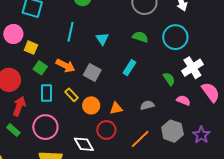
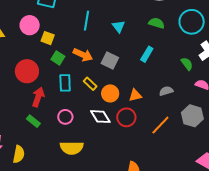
pink circle: (45, 127) -> (65, 117), size x0.6
white diamond: (84, 144) -> (100, 117), moved

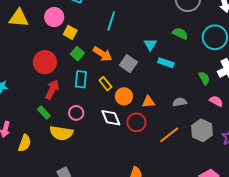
cyan triangle: (119, 26) -> (150, 44), moved
cyan rectangle: (147, 54) -> (166, 63), turned 70
yellow semicircle: (72, 148) -> (61, 133), moved

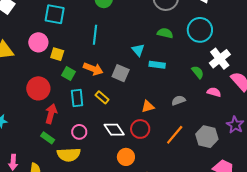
orange circle: (124, 96) -> (126, 157), moved
gray hexagon: (202, 130) -> (207, 137), moved

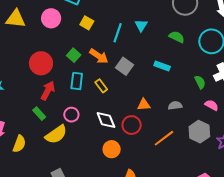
cyan line: (95, 35) -> (118, 33), moved
cyan triangle: (138, 50) -> (141, 25), moved
yellow square: (57, 54) -> (87, 23), moved
gray hexagon: (207, 137) -> (199, 132), moved
yellow semicircle: (69, 155) -> (56, 134), turned -45

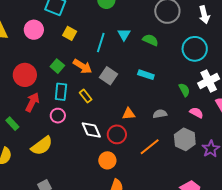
green semicircle: (177, 37) -> (150, 40), moved
green rectangle: (39, 114) -> (12, 124), moved
pink circle: (71, 115) -> (58, 116), moved
orange circle: (112, 149) -> (107, 160), moved

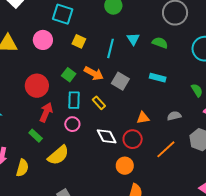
green rectangle: (12, 124) -> (36, 136), moved

